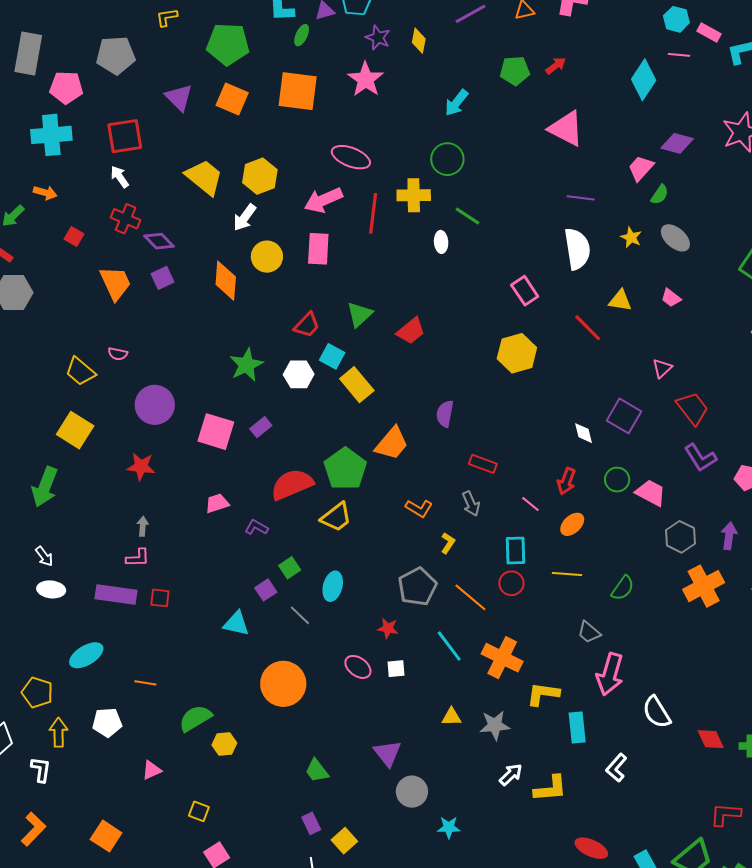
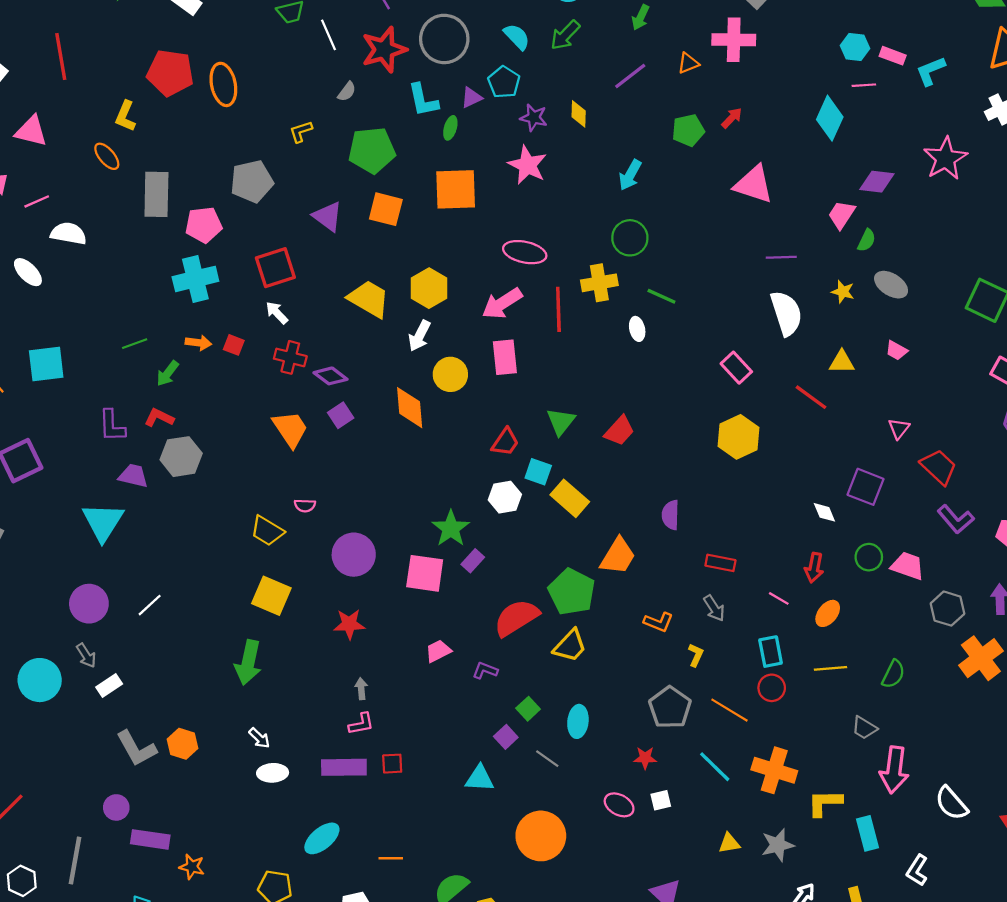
red square: (74, 237) -> (234, 345), moved
green star: (246, 365) -> (451, 528), moved

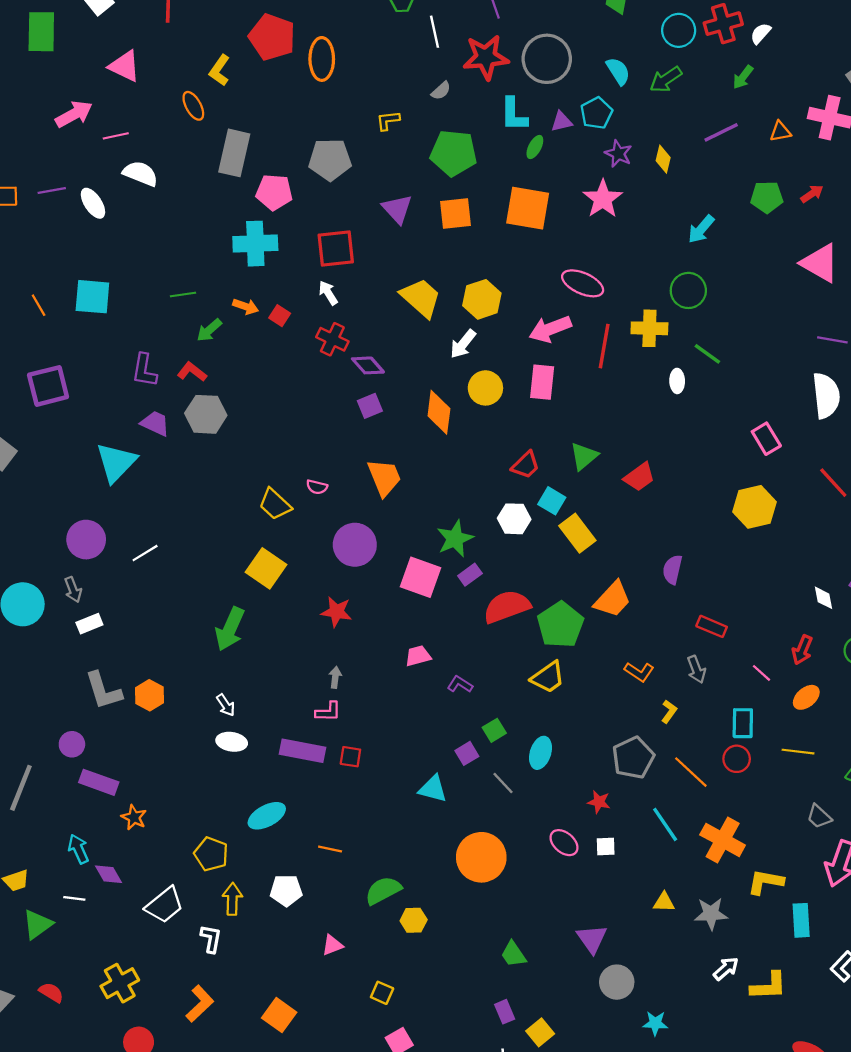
orange square: (386, 209) -> (455, 213), turned -32
orange trapezoid: (290, 429) -> (384, 477), moved
red semicircle: (516, 618) -> (507, 607), moved

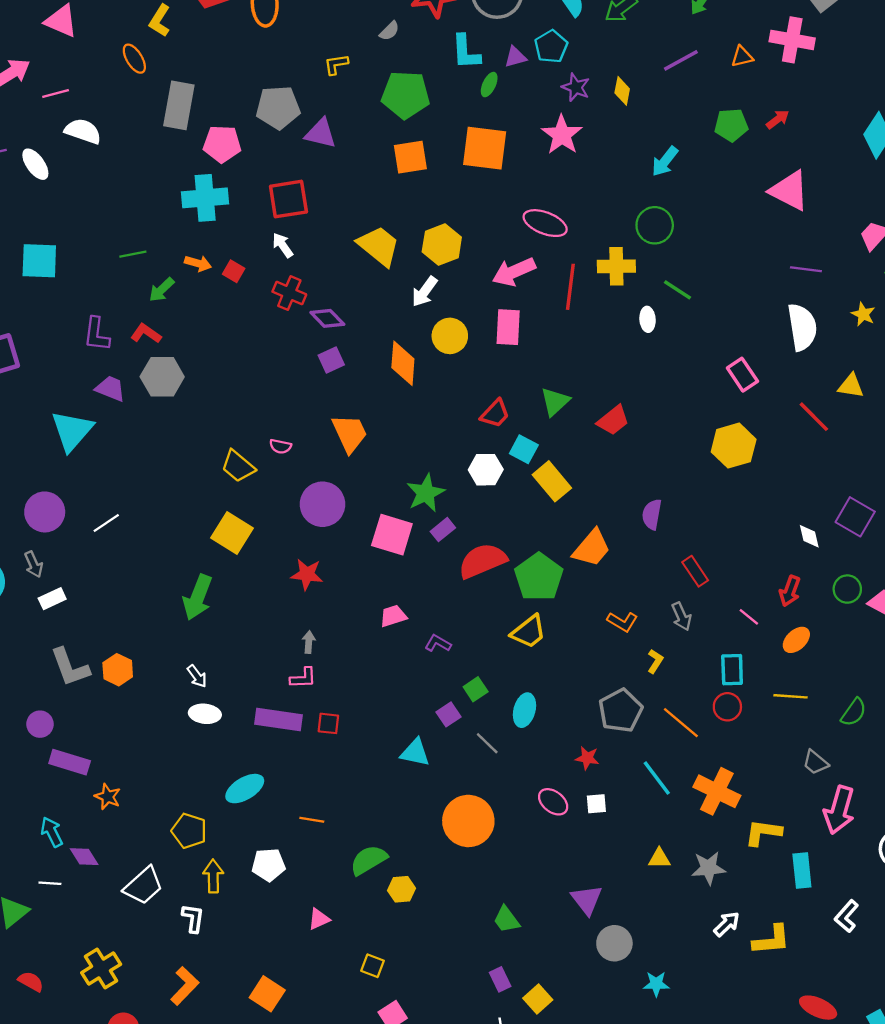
purple triangle: (397, 209) -> (321, 133), moved, turned -32
red rectangle: (712, 626) -> (695, 571), turned 36

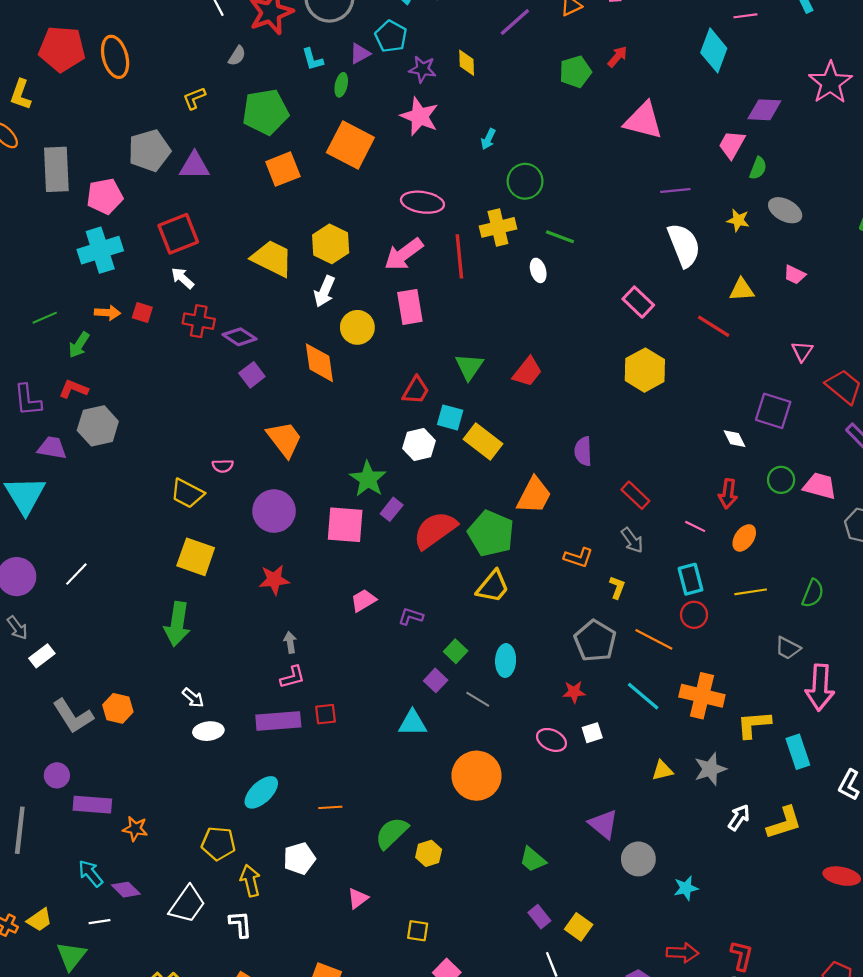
cyan L-shape: (466, 52) -> (313, 59), size x0.7
orange square: (485, 148) -> (350, 145), turned 33
cyan arrow: (665, 161) -> (488, 139), moved, size x0.7

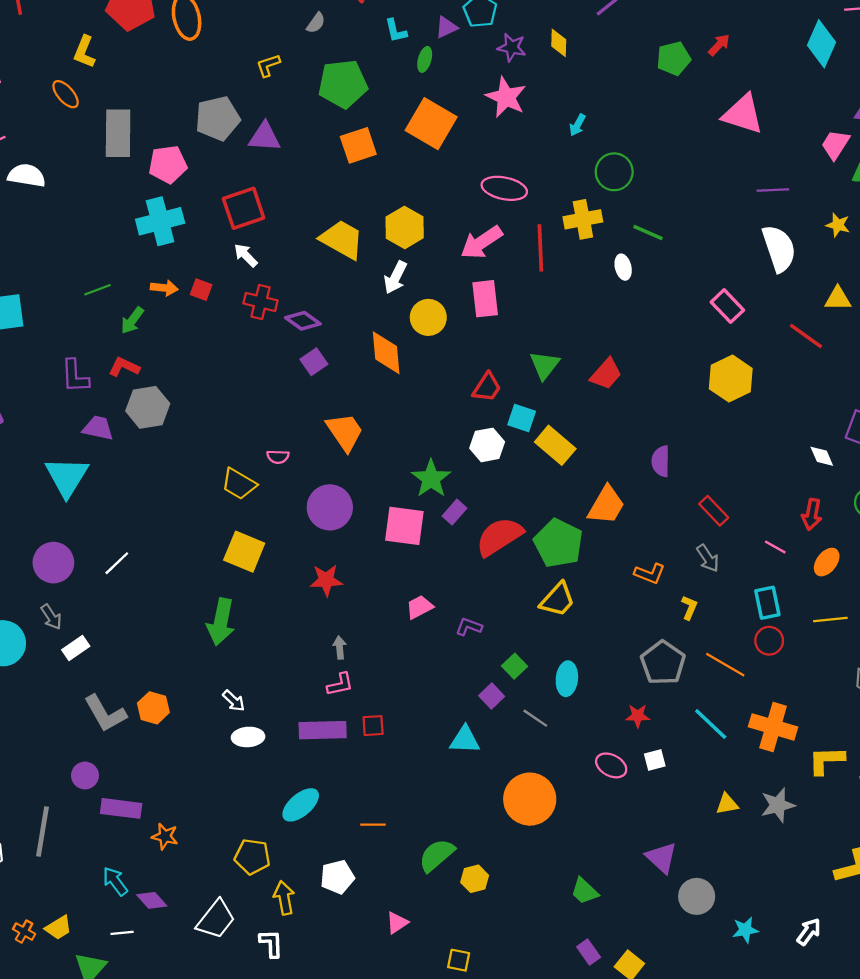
white arrow: (739, 817) -> (809, 932), moved

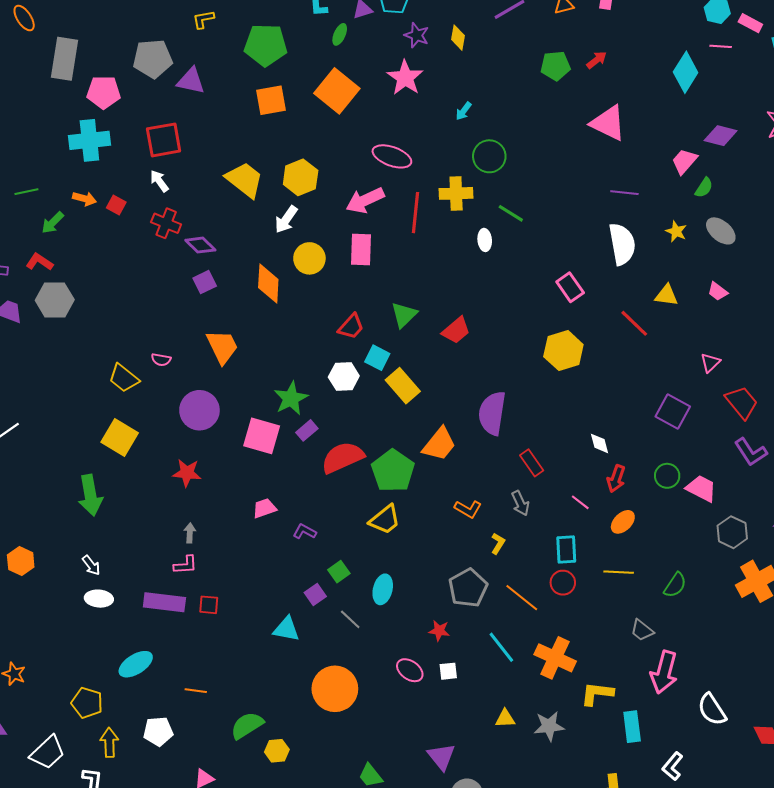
white diamond: (822, 456) -> (600, 443), moved
purple semicircle: (661, 461) -> (492, 413), size x1.6
green arrow: (221, 622) -> (90, 495), turned -30

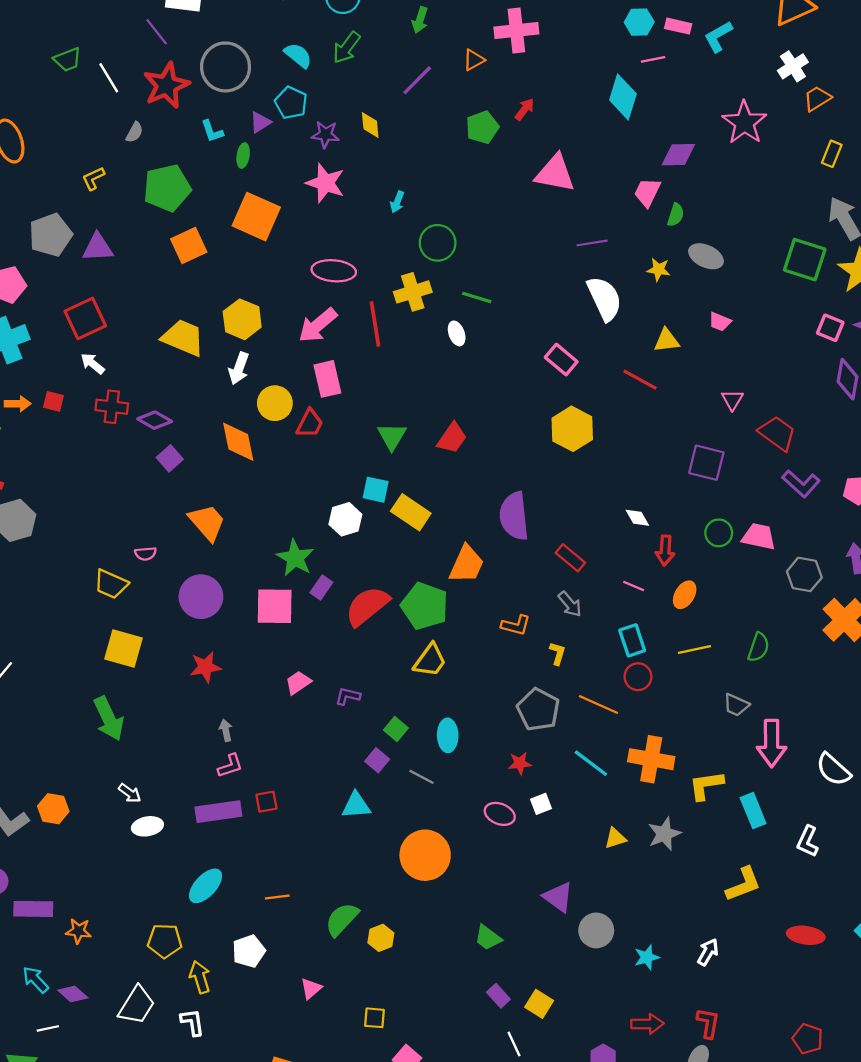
red trapezoid: (351, 327) -> (310, 424), moved

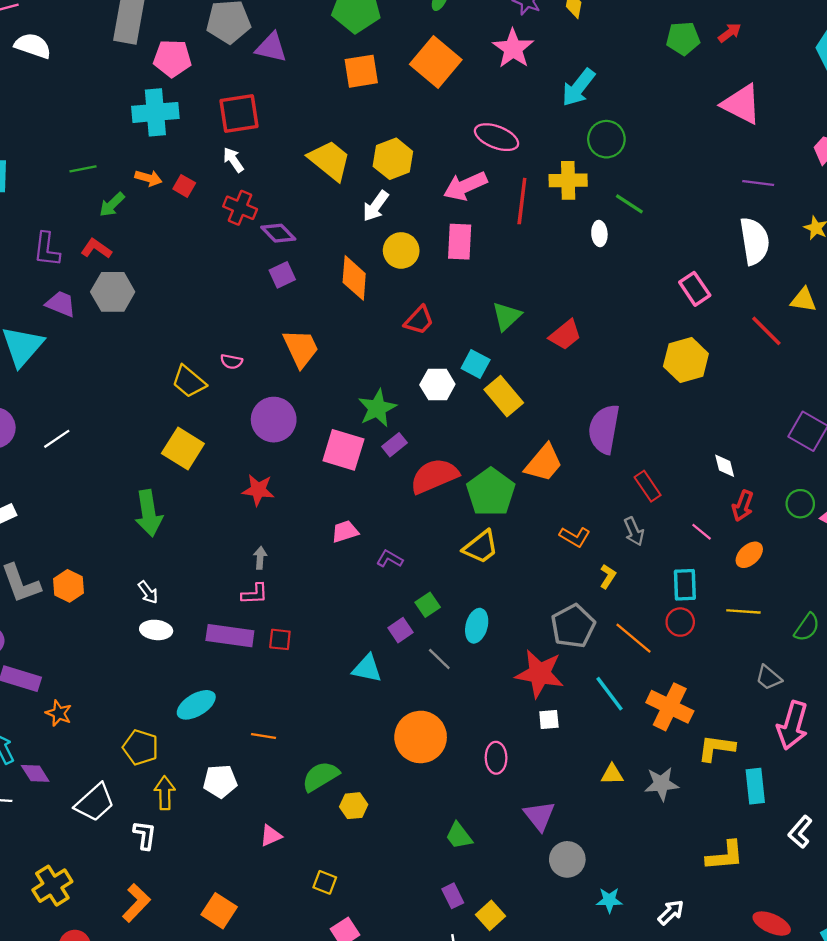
cyan arrow: (397, 202) -> (578, 88), size x1.8
red trapezoid: (310, 424) -> (419, 320), moved
red star: (520, 763) -> (540, 674), size x2.0
pink ellipse: (500, 814) -> (496, 758), moved, turned 52

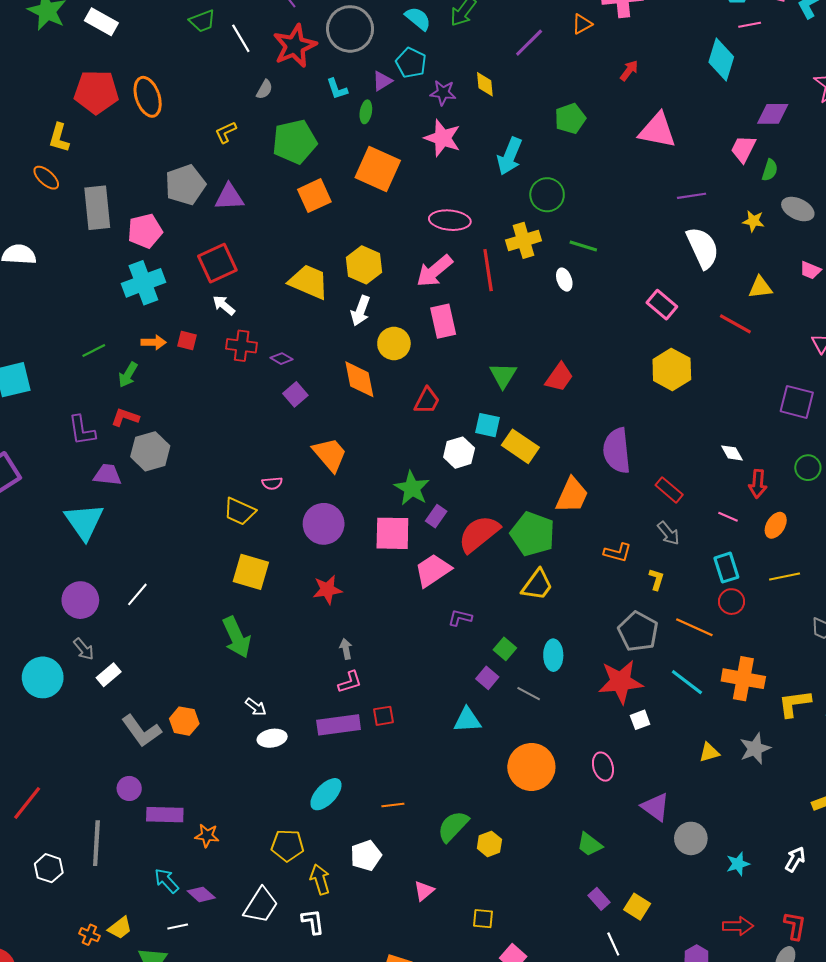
green pentagon: (683, 38) -> (570, 119), moved
purple diamond: (278, 233) -> (281, 359), size x0.7
pink trapezoid: (345, 532) -> (433, 570), moved, size x1.5

